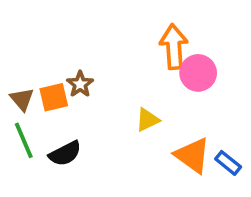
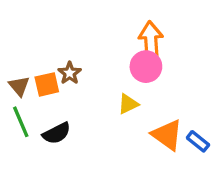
pink circle: (198, 73) -> (146, 67), moved

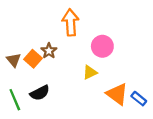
orange arrow: (151, 41) -> (71, 22), moved
orange square: (47, 84) -> (33, 59), turned -36
green line: (21, 122) -> (15, 100), moved

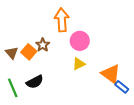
pink circle: (102, 46) -> (80, 41), moved
orange triangle: (117, 94) -> (111, 74), moved

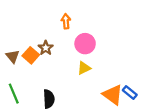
orange arrow: (62, 20) -> (66, 21), size x0.6
orange triangle: (111, 74) -> (113, 95), moved
black semicircle: (35, 82) -> (49, 99), moved, turned -66

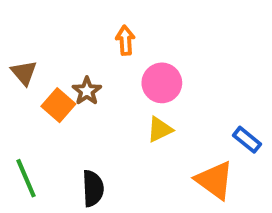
brown triangle: (13, 56) -> (24, 73), moved
blue rectangle: (130, 93) -> (247, 140), moved

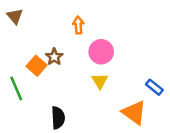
brown triangle: (24, 73) -> (15, 16), moved
yellow triangle: (160, 130) -> (100, 81), turned -36
green line: (26, 178) -> (16, 89), moved

